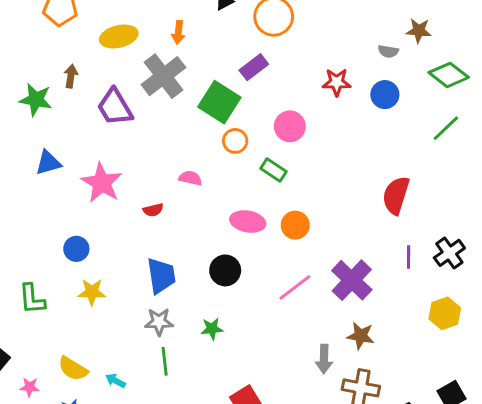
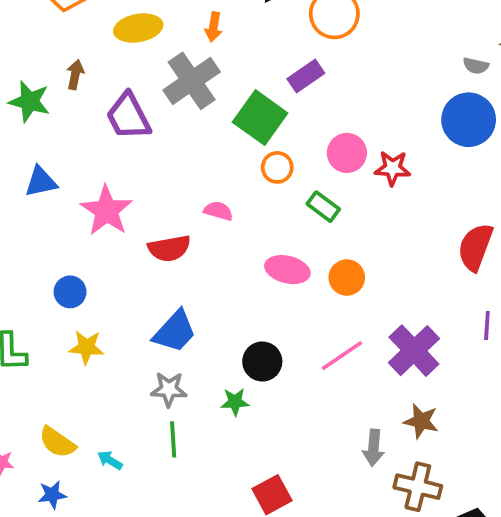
red star: (337, 82) -> (393, 168), moved
blue circle: (385, 95) -> (469, 120), size x1.5
red semicircle: (153, 210) -> (169, 248), size x1.6
black circle: (225, 270) -> (262, 361), moved
blue trapezoid: (161, 276) -> (175, 331), turned 48

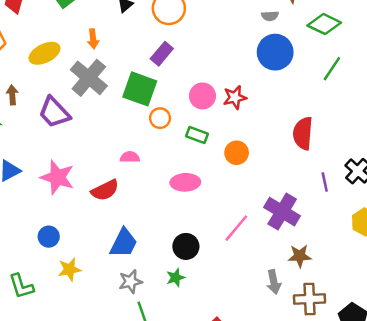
orange circle: (347, 278) -> (237, 153), moved

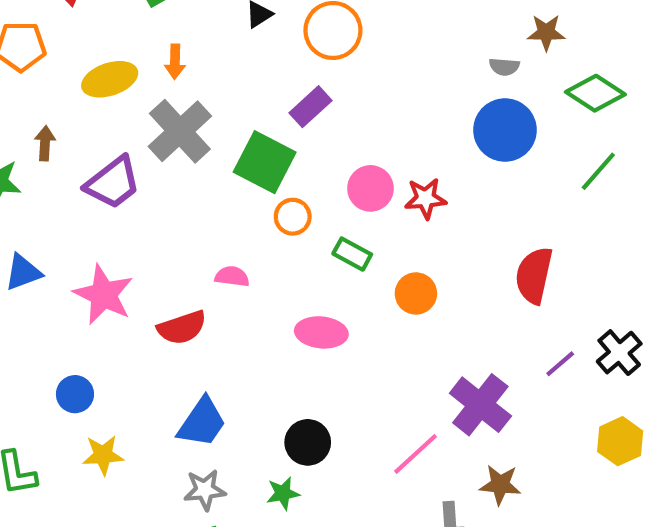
orange arrow: (93, 39) -> (175, 62), moved
purple trapezoid: (54, 112) -> (113, 183), turned -92
purple line: (325, 182) -> (560, 364), turned 54
pink line: (236, 228) -> (415, 454), moved

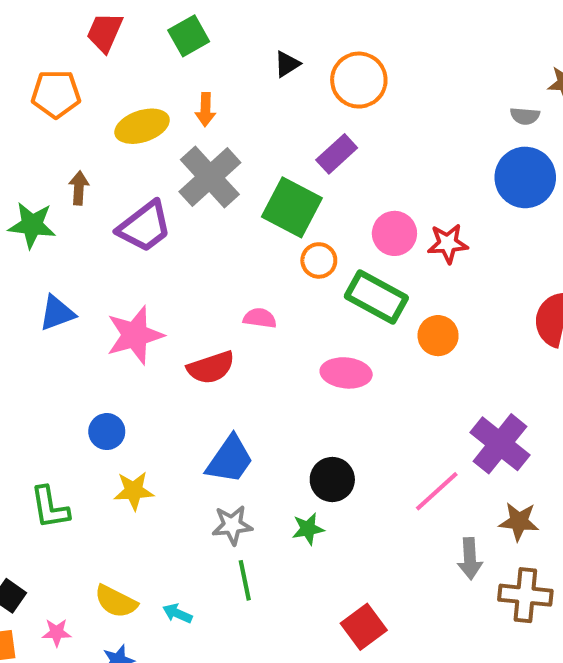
green rectangle: (352, 254) -> (376, 297), size x1.6
pink star: (103, 295) -> (135, 335), turned 30

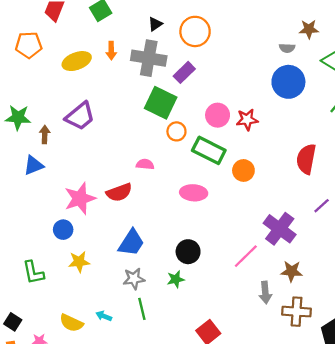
gray cross: (210, 177) -> (149, 58), moved, turned -36
brown arrow: (79, 188) -> (45, 134), moved
pink star: (135, 335) -> (80, 198), moved
cyan arrow: (177, 613) -> (104, 316), moved

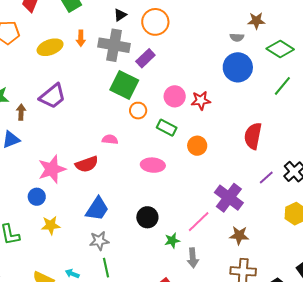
green rectangle: (209, 150) -> (167, 128), size x0.7
green star: (176, 279) -> (172, 240), moved
gray arrow: (265, 293) -> (193, 258), moved

